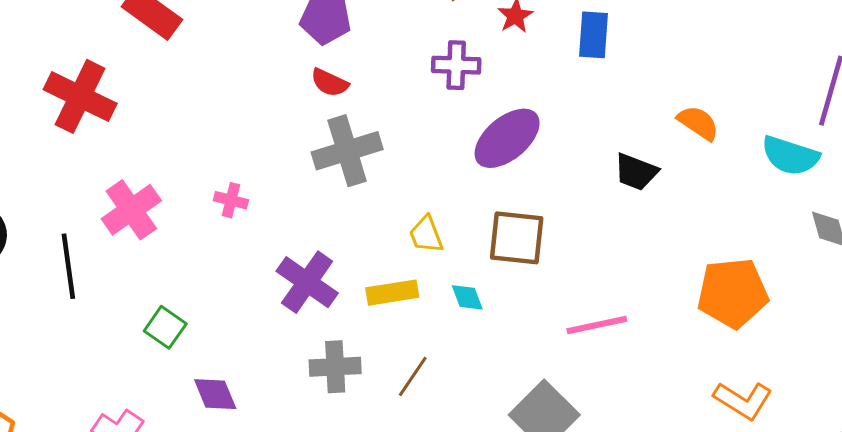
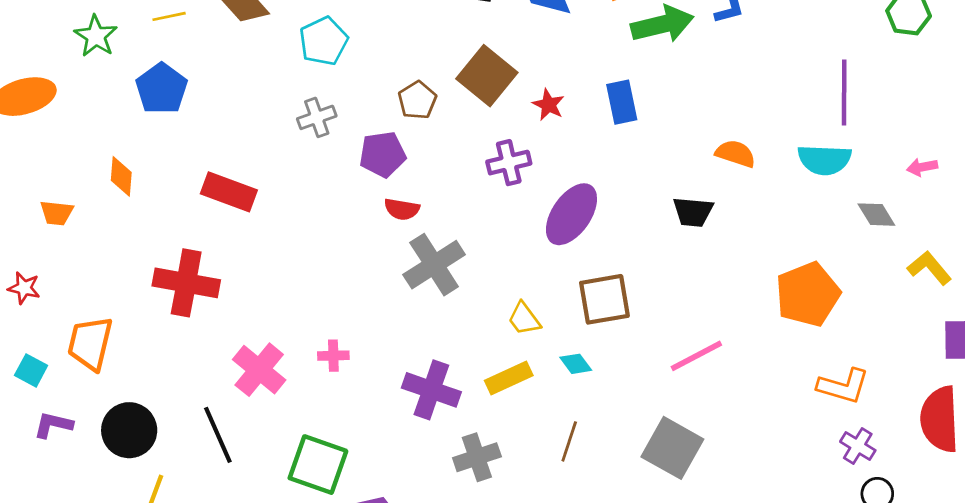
pink cross: (231, 200) -> (333, 356), moved
green square: (165, 327) -> (318, 465), size x1.6
brown line: (413, 376) -> (569, 441), moved

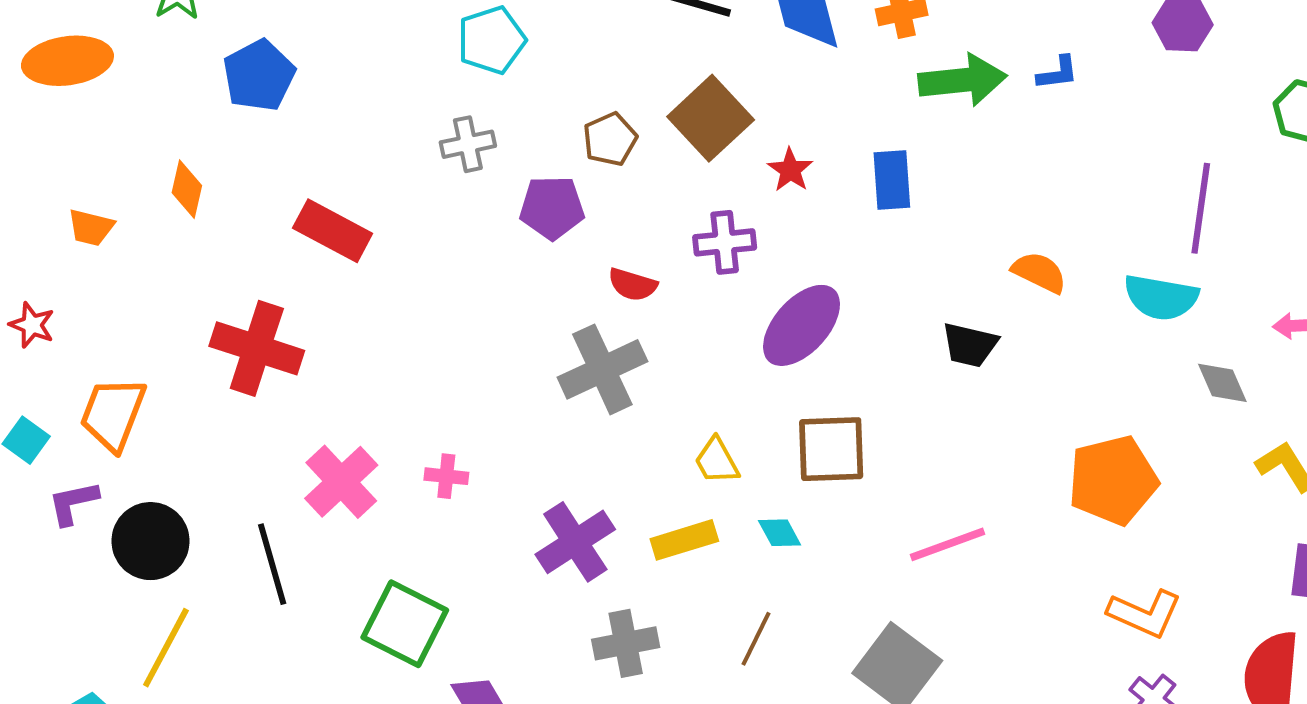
red semicircle: (402, 209) -> (633, 285), moved
purple cross: (431, 390) -> (575, 542), turned 30
purple L-shape: (53, 425) -> (73, 503), moved, turned -33

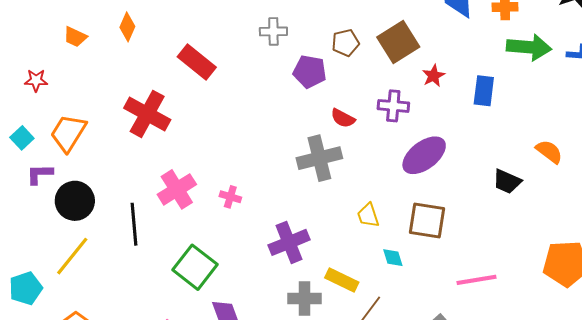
red star: (32, 325) -> (36, 80), turned -30
yellow rectangle: (684, 540) -> (342, 280), moved, turned 32

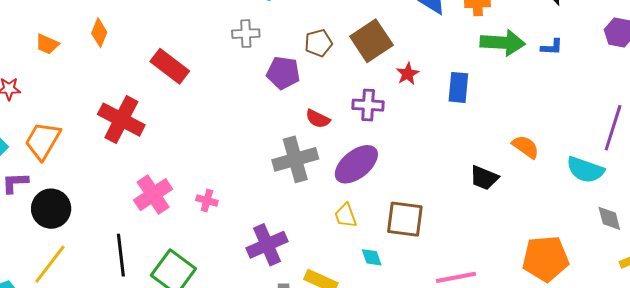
purple ellipse: (424, 155) -> (356, 164), moved
black line: (134, 224) -> (121, 255), moved

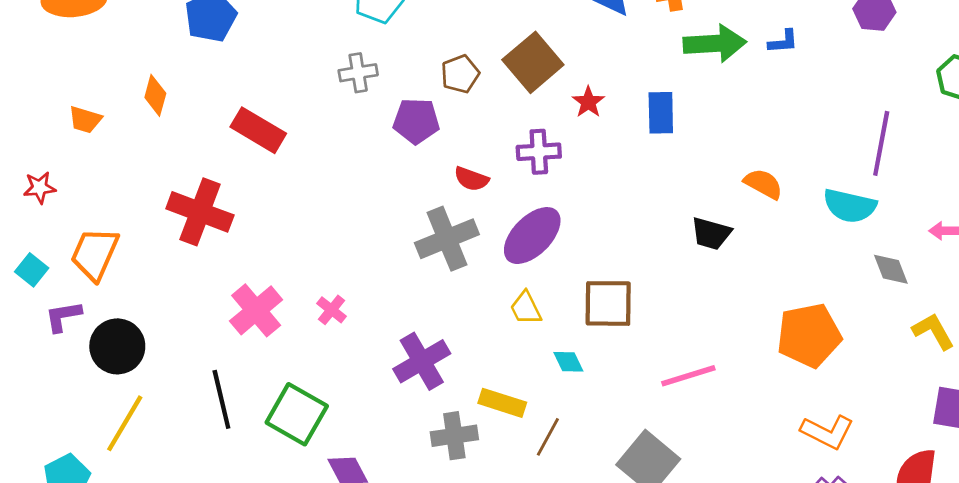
pink cross: (207, 201) -> (332, 310), turned 30

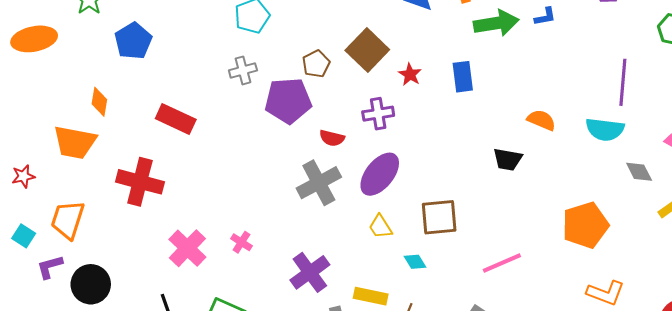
orange trapezoid: (85, 120) -> (75, 142), moved, size x1.8
purple pentagon: (416, 121) -> (288, 101), size x1.4

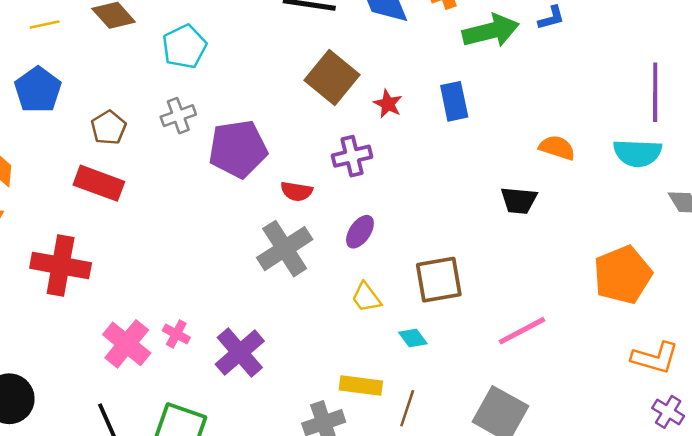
brown pentagon: (316, 64) -> (109, 128), moved
purple ellipse: (380, 174) -> (360, 232), size x0.6
pink cross: (241, 242) -> (176, 334), moved
purple cross: (310, 272) -> (240, 353), moved

